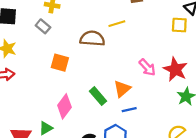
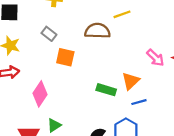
gray rectangle: (43, 26) -> (49, 34), moved
green rectangle: (98, 96) -> (106, 90), turned -30
pink diamond: (64, 106) -> (40, 94), moved

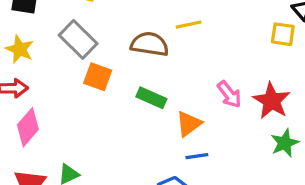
gray rectangle: (49, 34) -> (78, 39), size x1.6
green rectangle: (106, 90) -> (151, 98), moved
pink diamond: (40, 94) -> (28, 127), moved

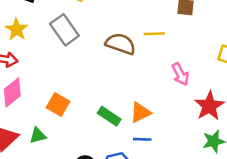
orange square: (98, 77) -> (58, 105), moved
pink arrow: (229, 94) -> (180, 74), moved
green rectangle: (151, 98) -> (109, 116), moved

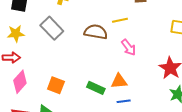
yellow star: (17, 29) -> (16, 34), turned -30
pink arrow: (180, 74) -> (129, 47), moved
orange triangle: (140, 112) -> (119, 81), turned 30

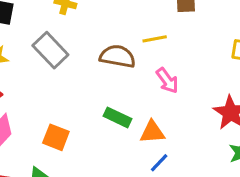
green rectangle: (96, 88) -> (118, 117), moved
blue line: (124, 101) -> (159, 163), turned -40

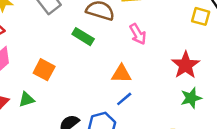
green rectangle: (118, 117) -> (83, 37), moved

